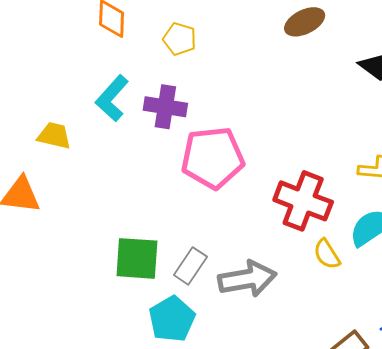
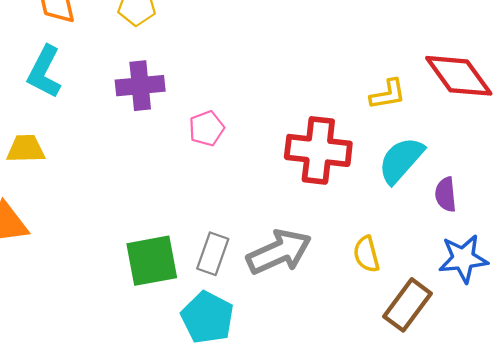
cyan L-shape: (112, 98) -> (44, 72), moved
pink pentagon: (213, 158) -> (207, 128), size x0.5
yellow semicircle: (327, 254) -> (366, 254), moved, turned 32

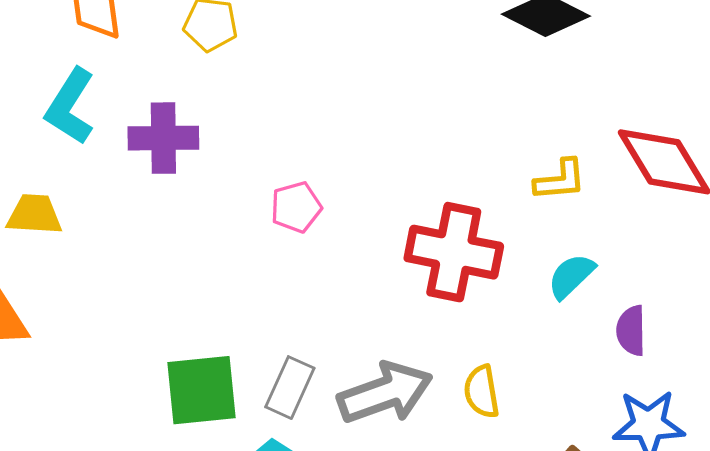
purple cross: (140, 86) -> (163, 138), moved
cyan semicircle: (401, 160) -> (571, 276), size x0.7
yellow semicircle: (366, 254) -> (482, 392), moved

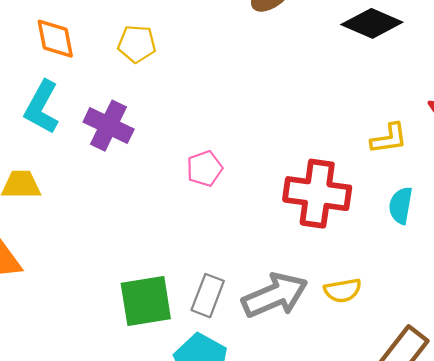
purple cross: (163, 138) -> (109, 126), turned 30
cyan semicircle: (571, 276) -> (401, 205), turned -33
yellow semicircle: (482, 392) -> (343, 290), turned -87

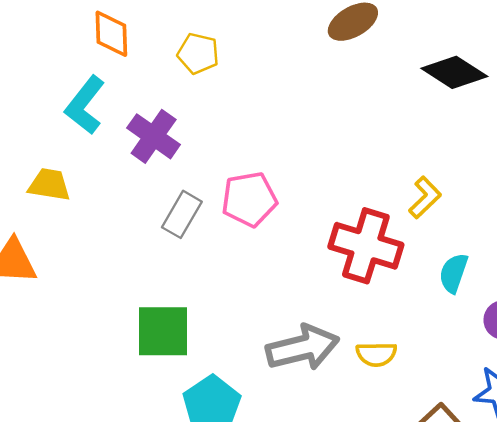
yellow L-shape: (389, 138) -> (425, 197), moved, turned -45
pink pentagon: (205, 169) -> (249, 199), size x1.4
gray rectangle: (208, 296) -> (182, 214), moved

